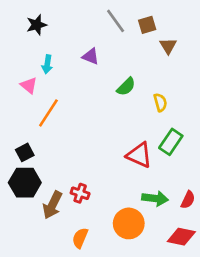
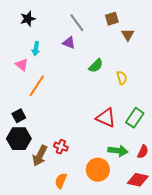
gray line: (116, 21) -> (77, 23), moved
green rectangle: (171, 142) -> (135, 118), moved

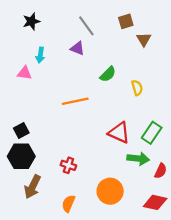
pink triangle: (22, 65) -> (25, 73), turned -32
orange line: (37, 86) -> (75, 101), moved, turned 45
green arrow: (118, 151) -> (138, 159), moved
brown arrow: (40, 156) -> (32, 187), moved

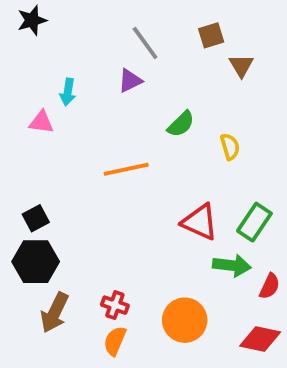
black star: (31, 21) -> (32, 20), moved
purple triangle: (77, 48) -> (130, 81), turned -48
red cross: (68, 165) -> (115, 305), moved

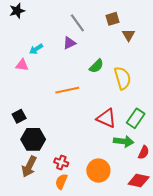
cyan arrow: (68, 92) -> (36, 49), turned 48
yellow semicircle: (230, 147) -> (123, 78), size x1.6
black hexagon: (36, 262) -> (33, 139), moved

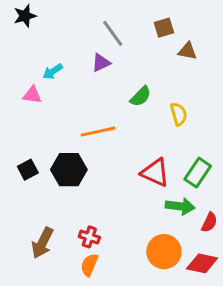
brown triangle: (129, 35) -> (187, 51), turned -48
yellow semicircle: (123, 78) -> (179, 114), size x0.7
black hexagon: (33, 139) -> (69, 170), moved
orange circle: (98, 171) -> (164, 252), moved

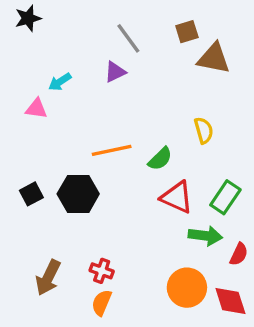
brown triangle: (187, 51) -> (214, 58), size x1.5
green semicircle: (141, 96) -> (160, 159), moved
red diamond: (202, 263) -> (230, 301), turned 60

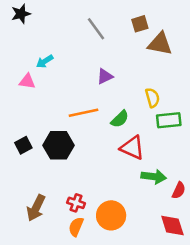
purple triangle: (115, 72) -> (105, 76), moved
green rectangle: (225, 197) -> (169, 120), moved, turned 50
orange circle: (187, 288) -> (111, 215), moved

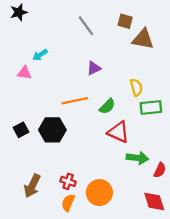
brown square: (140, 24) -> (125, 21), turned 32

